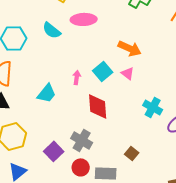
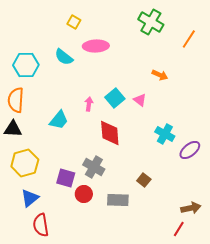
orange arrow: (130, 48) -> (160, 75), moved, size x0.7
purple square: (54, 151) -> (66, 178), turned -30
red circle: (81, 167) -> (84, 194), moved

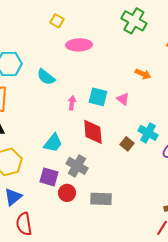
cyan semicircle: (64, 57) -> (46, 77), moved
cyan square: (115, 98) -> (98, 97), turned -36
cyan trapezoid: (59, 120) -> (53, 143), moved
brown square: (144, 180) -> (127, 144), moved

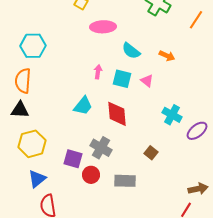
cyan semicircle: (46, 77) -> (131, 51), moved
pink arrow: (72, 103) -> (98, 72), moved
cyan trapezoid: (53, 143) -> (83, 106), moved
brown square: (127, 144) -> (151, 153), moved

